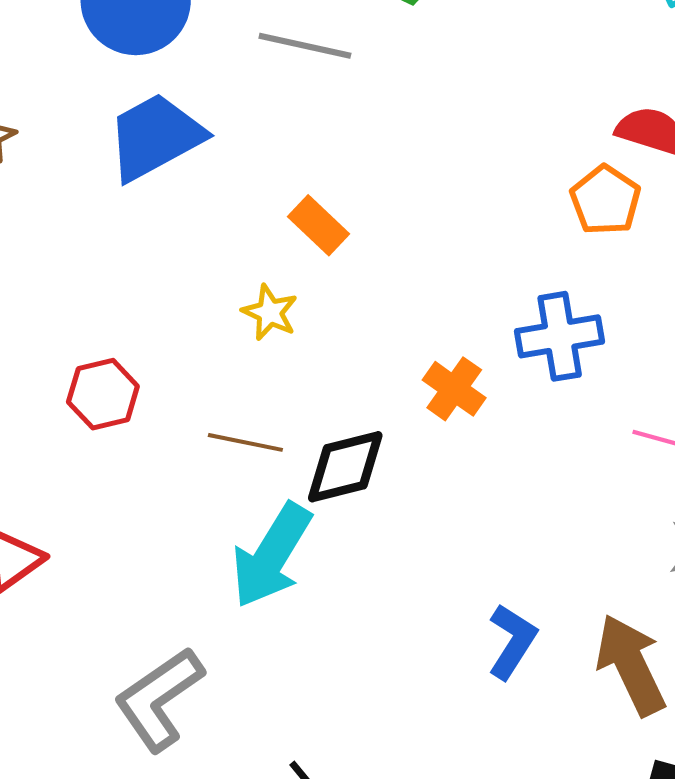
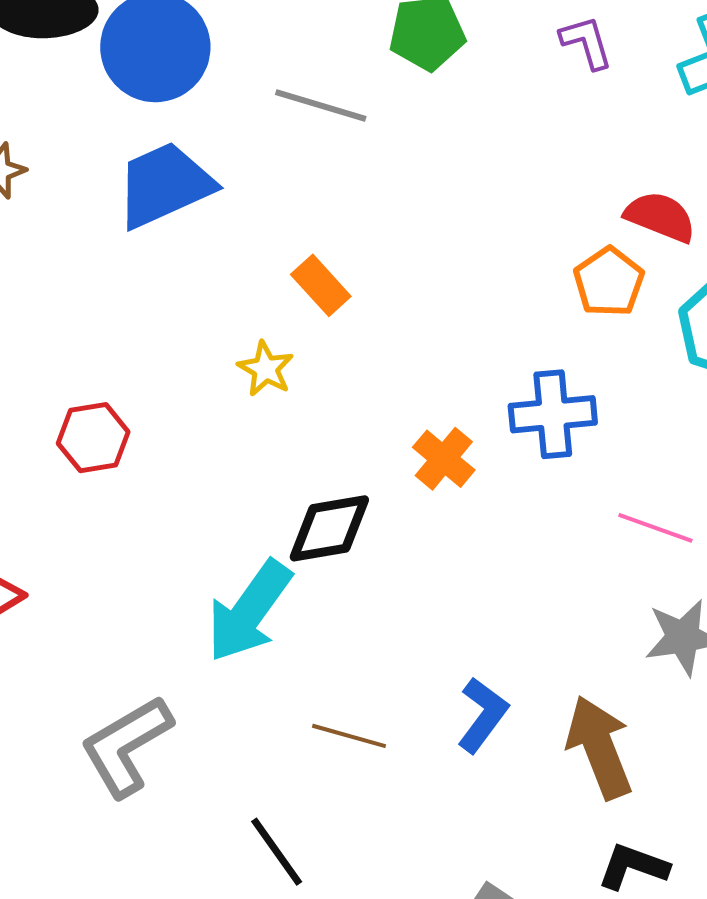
brown line: (245, 442) -> (349, 736), moved

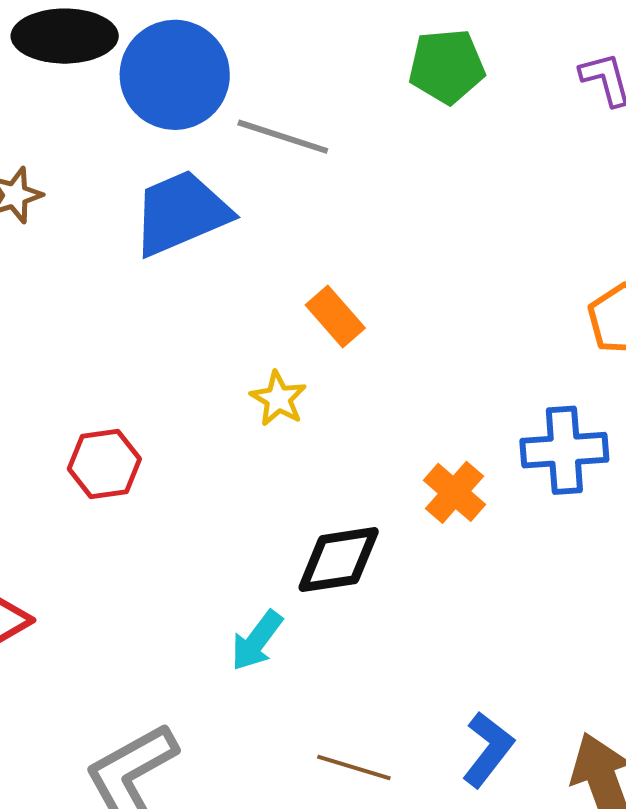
gray line: (321, 105) -> (283, 137), moved
cyan arrow: (249, 611) -> (257, 641), size x0.6

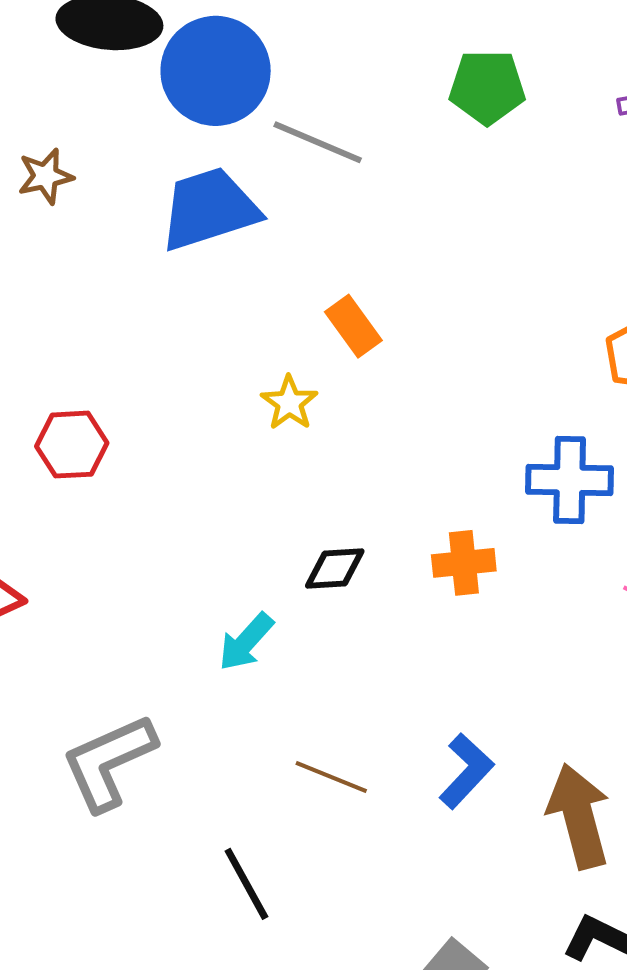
red hexagon: (104, 464) -> (72, 445), moved
orange cross: (454, 492) -> (464, 563), moved, turned 38
black diamond: (339, 560) -> (335, 568), size x0.7

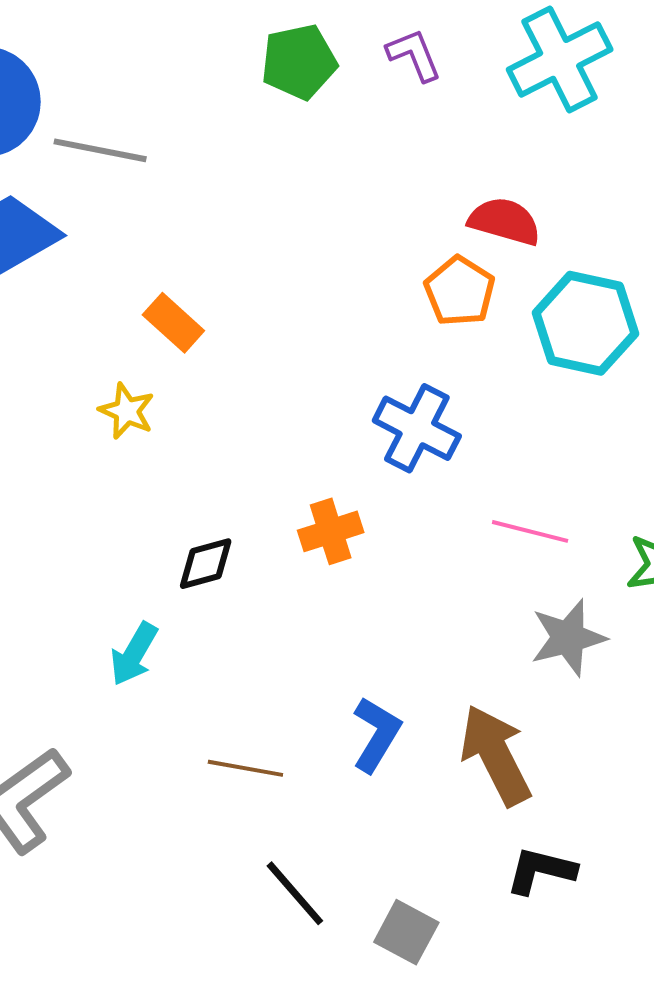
green pentagon: (487, 87) -> (299, 62), moved
blue cross: (570, 480) -> (417, 428), turned 38
black line: (246, 884) -> (295, 893), moved

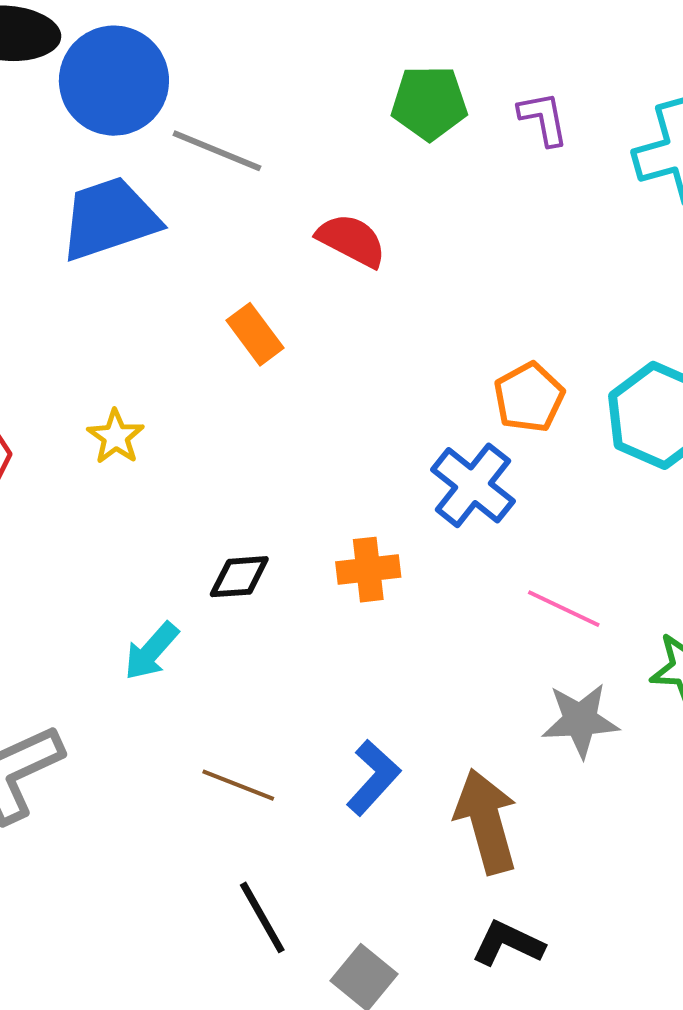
red semicircle: (505, 221) -> (351, 240), moved
orange pentagon: (460, 291) -> (529, 397), moved
yellow star: (127, 411) -> (116, 437), moved

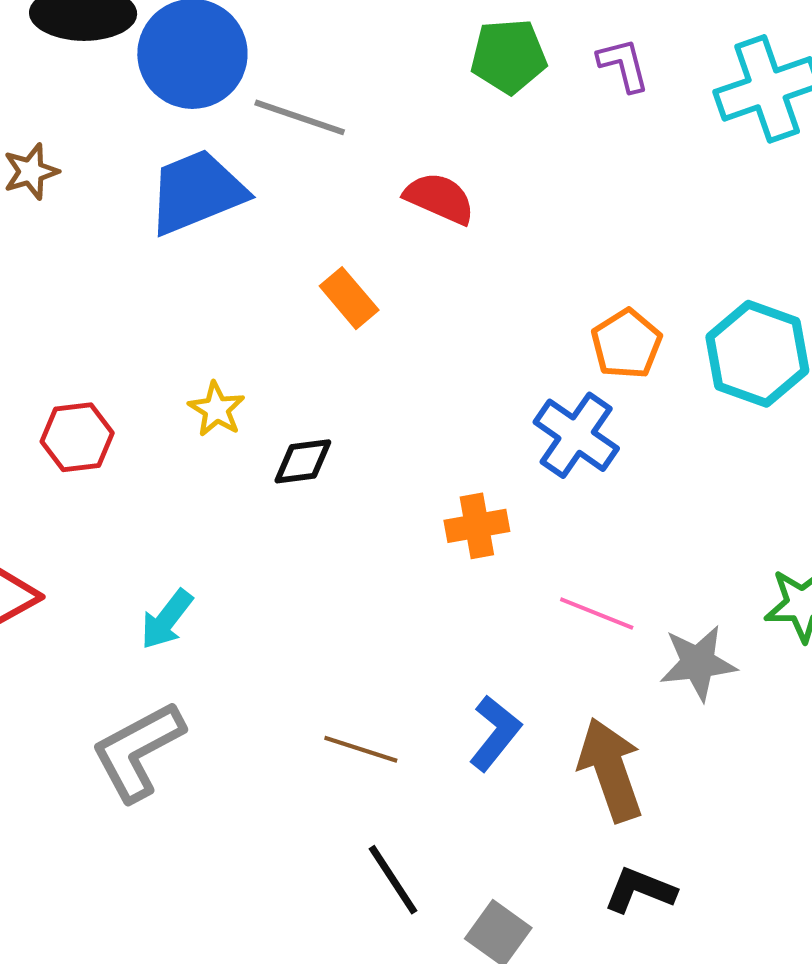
black diamond: (239, 577) -> (303, 461), moved
pink line: (564, 609) -> (597, 614), moved
cyan arrow: (151, 651) -> (167, 620), moved

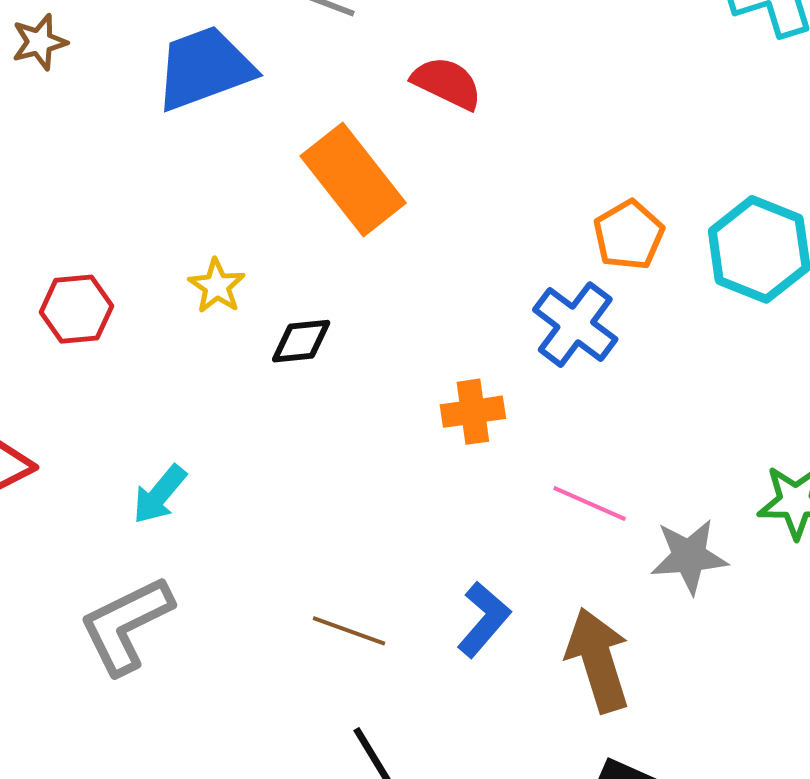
orange rectangle: (349, 298) -> (353, 180), size x1.8

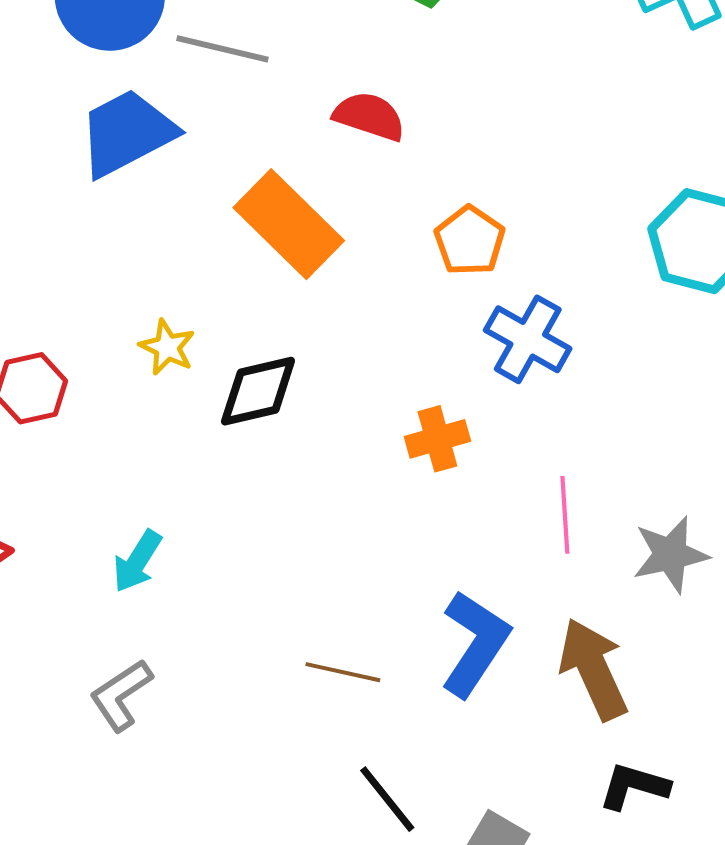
orange pentagon: (629, 235) -> (470, 241), moved
black diamond: (301, 341) -> (258, 391), size x1.4
pink line: (590, 503) -> (565, 515), turned 70
blue L-shape: (484, 619) -> (475, 644), size x1.4
gray L-shape: (126, 625) -> (121, 695), size x0.7

